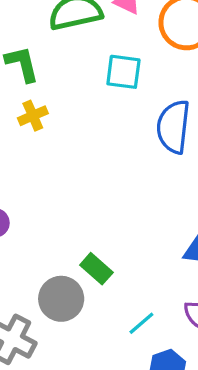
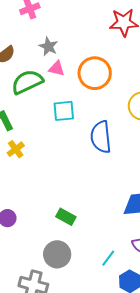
green rectangle: (96, 269) -> (66, 217), moved

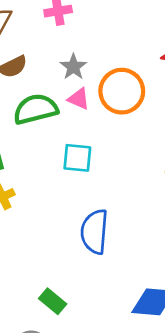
orange circle: (95, 73) -> (122, 91), moved
blue semicircle: (101, 137) -> (94, 232), moved

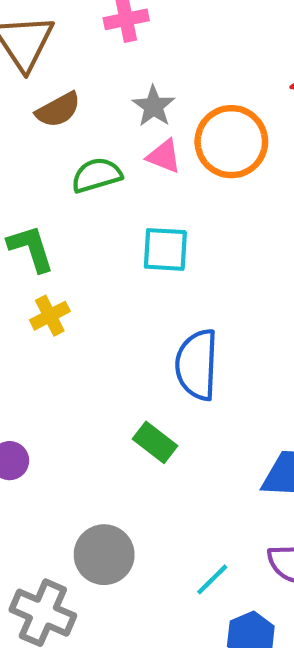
green semicircle: (36, 109) -> (97, 175), size x0.7
green rectangle: (53, 301) -> (155, 442), moved

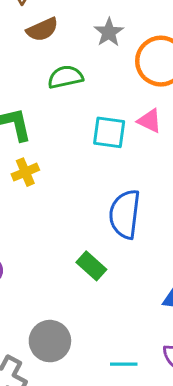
pink triangle: (164, 156) -> (150, 121), moved
cyan line: (212, 579) -> (124, 364), turned 40

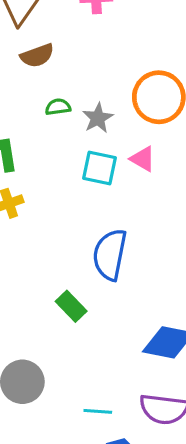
gray star: (109, 32) -> (98, 118), moved
green semicircle: (65, 77) -> (58, 107), size x0.7

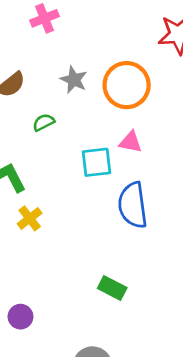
gray star: (98, 118) -> (74, 80), moved
blue semicircle: (110, 255) -> (133, 205), moved

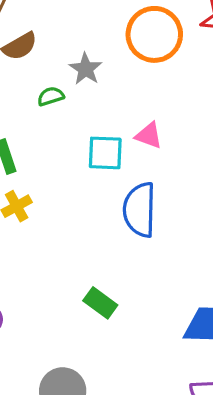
gray star: (74, 80) -> (86, 69), moved
orange circle: (127, 85) -> (154, 34), moved

